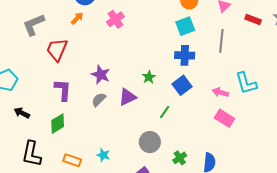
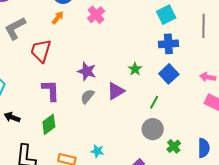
gray circle: (150, 142) -> (153, 129), moved

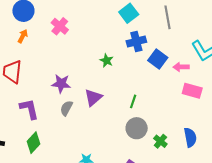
green star: (135, 69) -> (107, 61), moved
blue square: (169, 74) -> (158, 59), moved

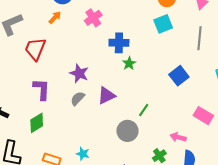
blue cross: (136, 42) -> (119, 43), moved
pink arrow: (181, 67) -> (178, 137), moved
gray circle: (137, 128) -> (127, 131), moved

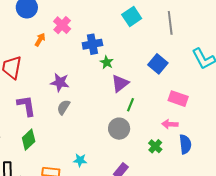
orange arrow: (55, 17) -> (40, 40), moved
purple triangle: (106, 96) -> (120, 83), moved
pink rectangle: (203, 116) -> (178, 99), moved

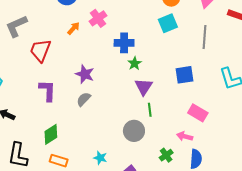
blue square: (158, 64) -> (185, 75), turned 30
purple triangle: (120, 83) -> (144, 87), turned -30
green line: (130, 105) -> (150, 110), turned -40
green diamond: (29, 140) -> (51, 134), moved
cyan star: (80, 160) -> (100, 158), moved

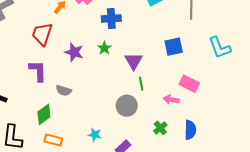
red trapezoid: (40, 50) -> (42, 34), moved
green star: (135, 63) -> (104, 48), moved
gray semicircle: (84, 99) -> (64, 91), moved, turned -112
pink arrow: (185, 136) -> (171, 100), moved

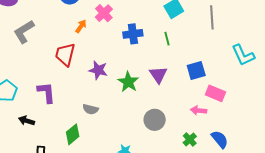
blue square: (174, 47) -> (196, 70), moved
green star: (104, 48) -> (128, 82), moved, size x1.5
purple L-shape: (38, 71) -> (46, 93), moved
green line: (141, 84) -> (167, 39), moved
blue semicircle: (190, 130) -> (220, 139), turned -36

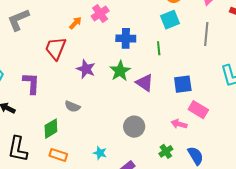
purple triangle: (158, 75) -> (145, 83), turned -30
green star: (128, 82) -> (120, 71), moved

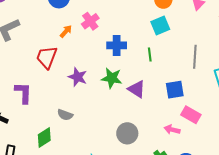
gray line: (206, 34) -> (195, 57), moved
green star: (120, 71) -> (112, 78), turned -30

